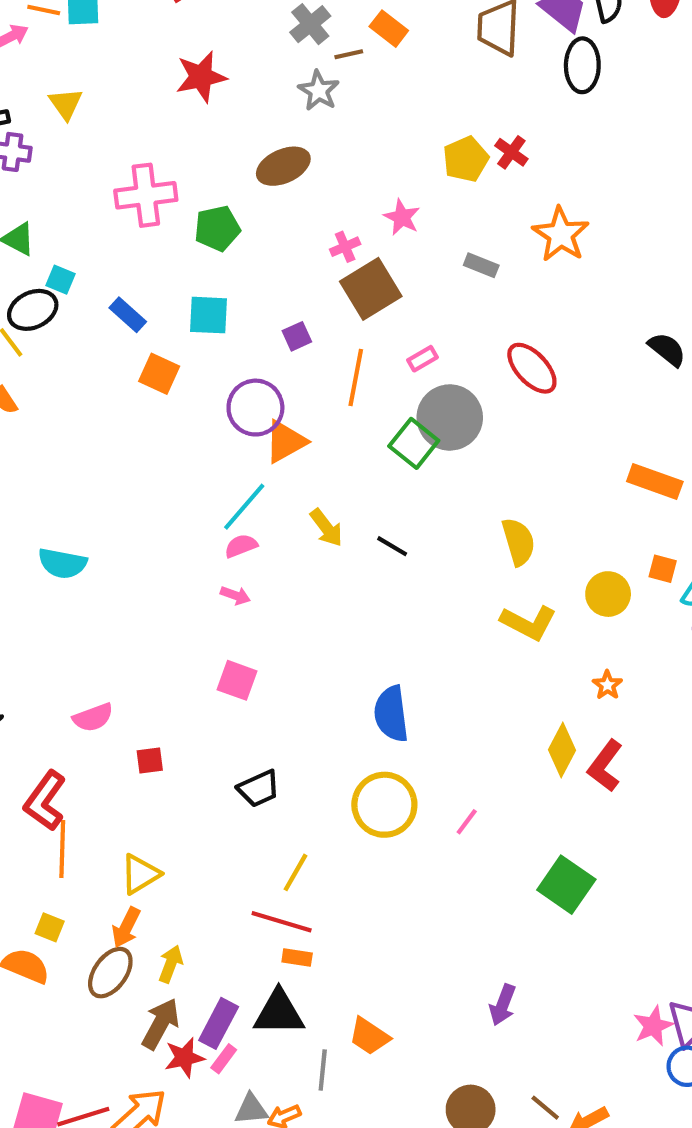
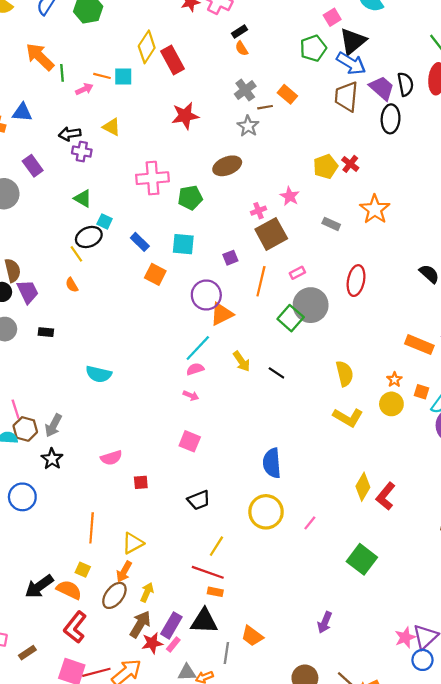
yellow triangle: (66, 104) -> (112, 127), turned -30
red ellipse: (532, 368) -> (356, 281), turned 52
orange star: (607, 685) -> (394, 380), moved
red L-shape: (45, 801) -> (75, 627), moved

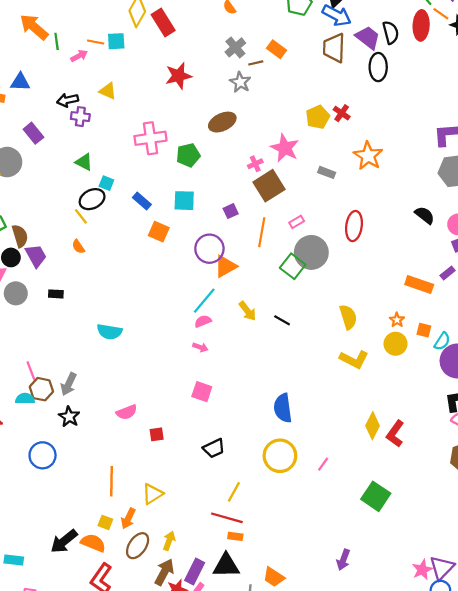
pink star: (290, 196) -> (285, 148), size x1.5
orange arrow: (124, 572) -> (128, 518), moved

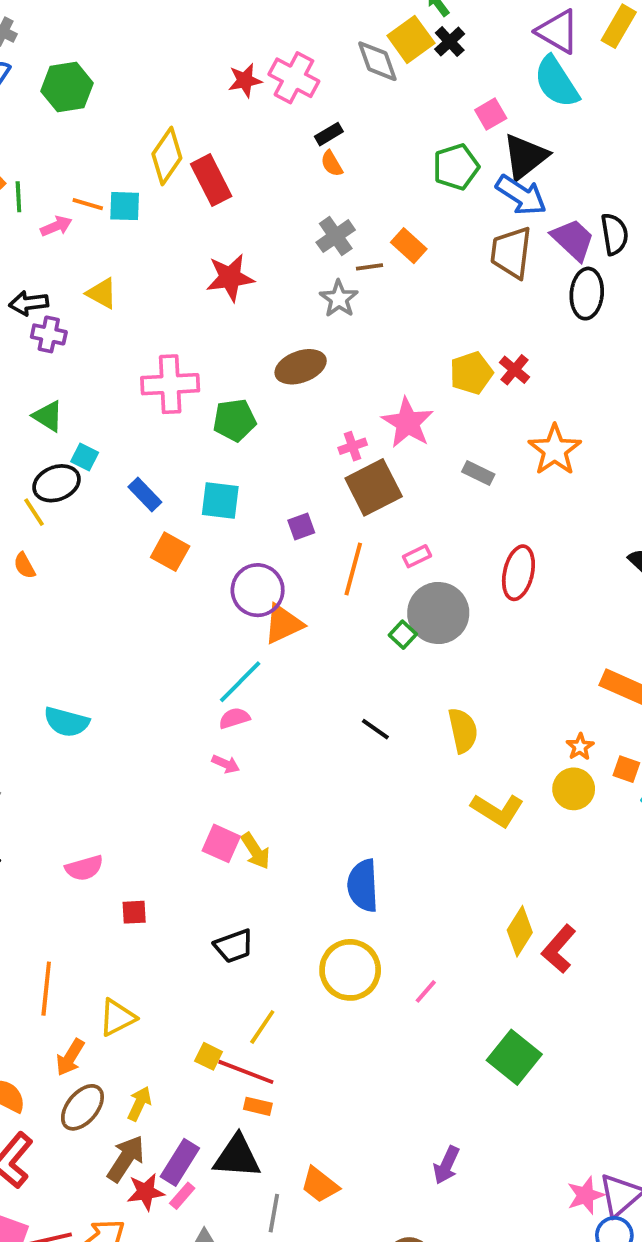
green square: (293, 266) -> (403, 635), size x0.6
yellow arrow: (247, 311) -> (255, 851), moved
yellow semicircle: (348, 317) -> (463, 730), moved
yellow square: (105, 522) -> (209, 1056), moved

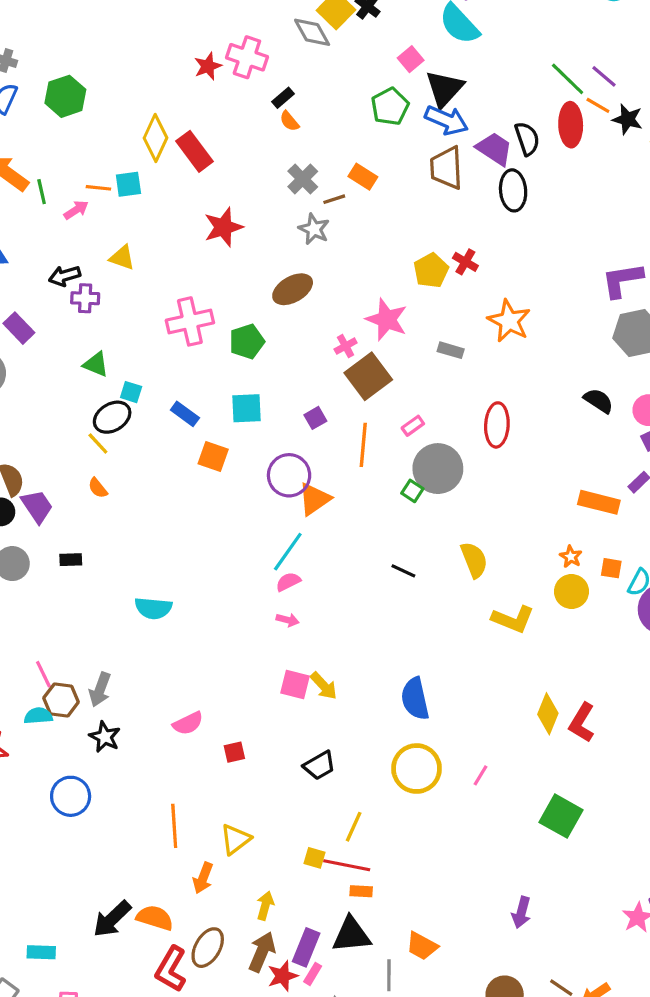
brown ellipse: (82, 1107) -> (208, 948), moved

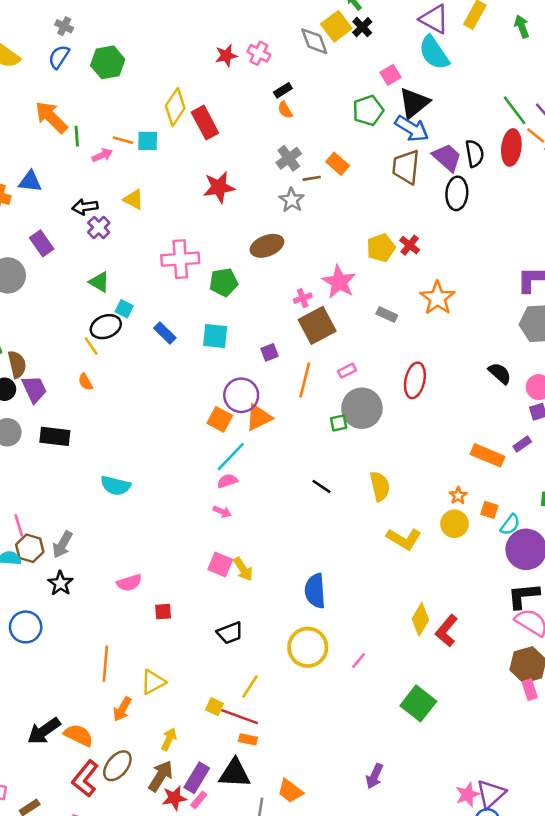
pink cross: (247, 57) -> (259, 53), size x0.7
purple cross: (85, 298) -> (99, 227), turned 35
orange square: (213, 456) -> (220, 419), moved
green square: (412, 491) -> (339, 423), turned 36
black rectangle: (71, 560) -> (55, 436), size x1.6

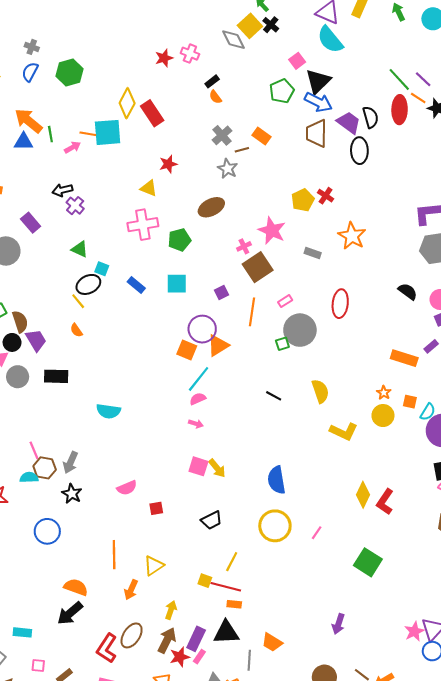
cyan square: (148, 141) -> (108, 132), size x1.6
blue triangle: (30, 181) -> (23, 142), moved
red star: (219, 187) -> (168, 164), size x0.7
yellow triangle: (134, 199) -> (149, 188), moved
orange semicircle: (79, 735) -> (76, 587), moved

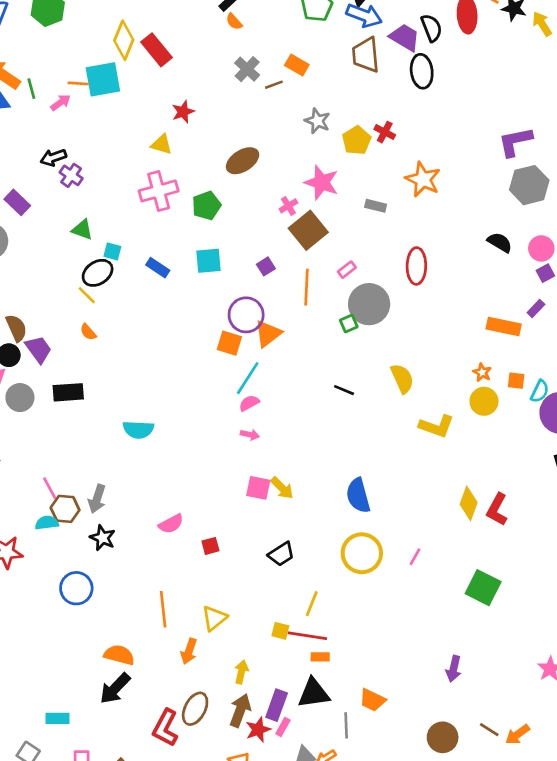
gray star: (228, 169) -> (317, 121), moved

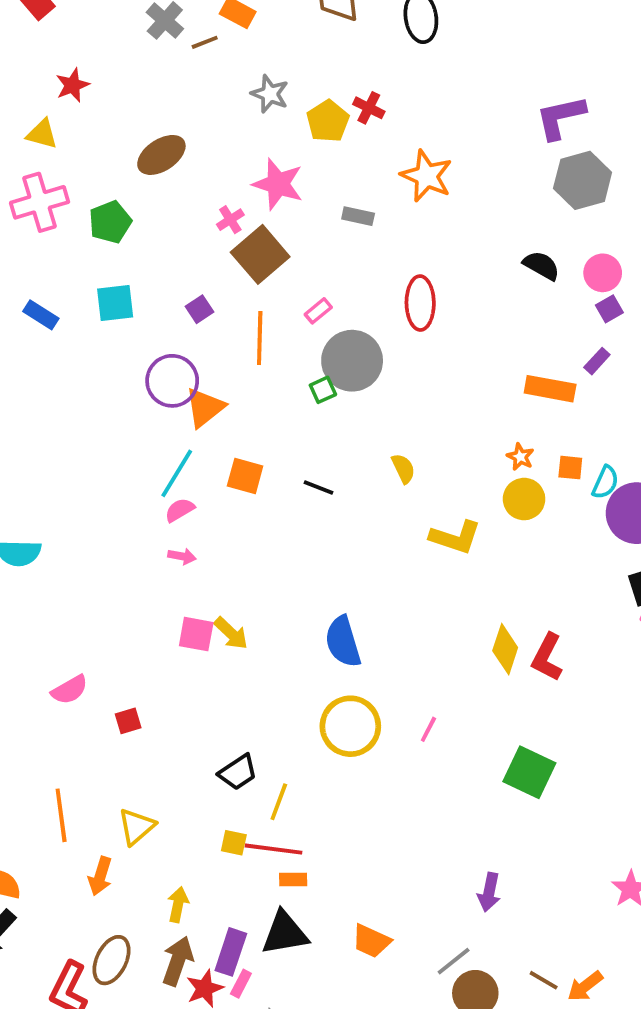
orange square: (229, 343) -> (245, 476), moved
yellow semicircle: (402, 378) -> (403, 468), size x0.7
black trapezoid: (281, 554) -> (238, 772), moved
gray line: (346, 725) -> (454, 961), moved, turned 55

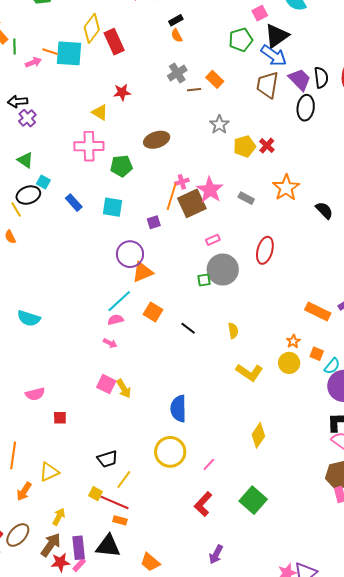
pink star: (278, 184) -> (210, 190), moved
black semicircle: (541, 265) -> (324, 210), moved
orange line: (260, 338) -> (172, 196), moved
red L-shape: (547, 657) -> (203, 504), moved
purple rectangle: (231, 952) -> (79, 548), turned -40

